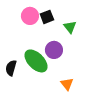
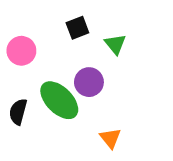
pink circle: (30, 16) -> (21, 51), moved

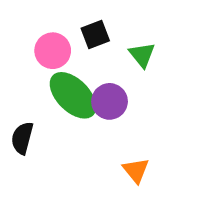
pink circle: (21, 51) -> (53, 51), moved
green ellipse: (59, 100) -> (73, 95), moved

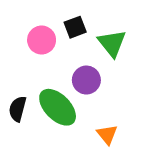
green triangle: (142, 55) -> (112, 43), size x1.4
green ellipse: (73, 95) -> (58, 107), moved

